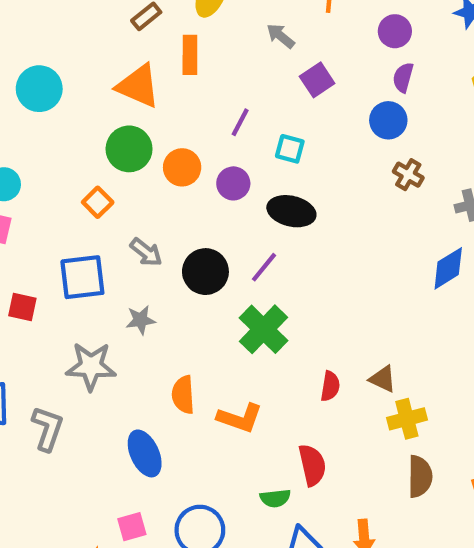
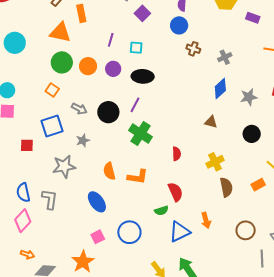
brown triangle: (383, 379) -> (211, 122), moved

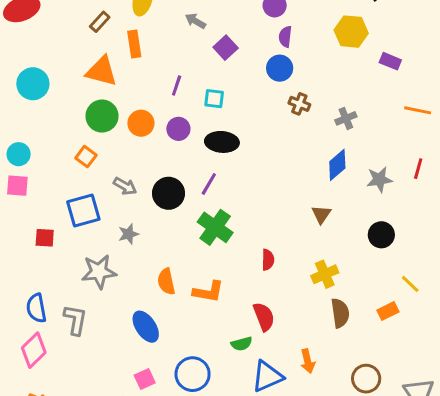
brown triangle: (211, 122) -> (321, 214), turned 48

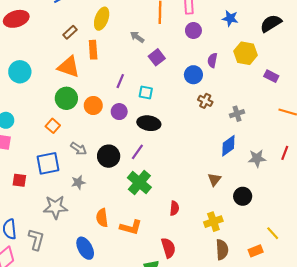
purple semicircle: (285, 37) -> (212, 60), moved
black circle: (381, 235) -> (243, 196), moved

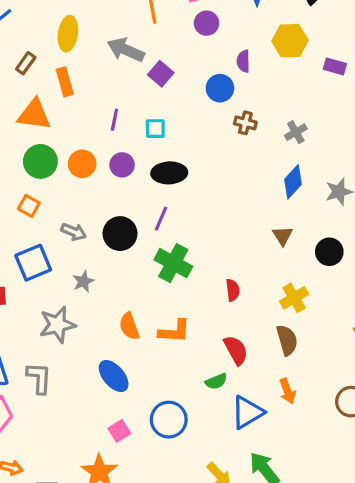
gray arrow: (137, 37) -> (126, 50), size x1.6
brown semicircle: (222, 250) -> (287, 340), moved

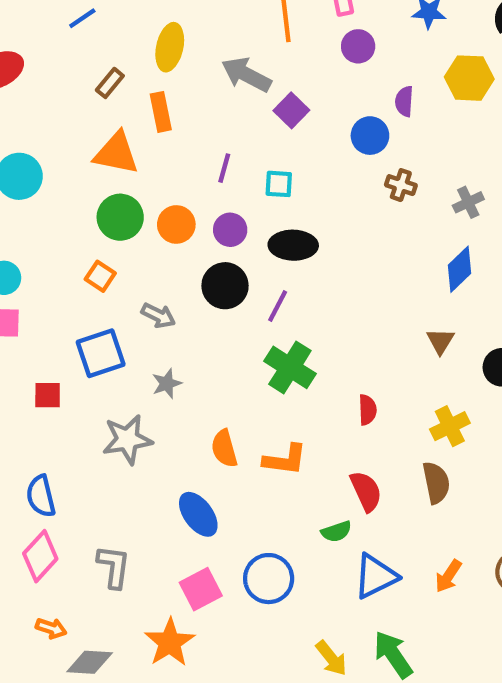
black circle: (120, 234) -> (225, 286), moved
gray L-shape: (39, 378) -> (114, 567), moved
orange arrow: (287, 391) -> (448, 576), moved, turned 50
pink square: (119, 431) -> (201, 589), size x1.4

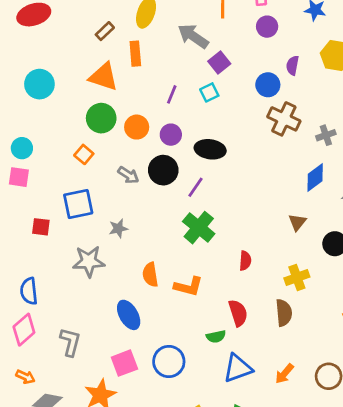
cyan square: (279, 184) -> (209, 92), moved, turned -36
brown cross: (401, 185) -> (284, 119), size x1.6
gray arrow: (158, 316) -> (128, 175), moved

